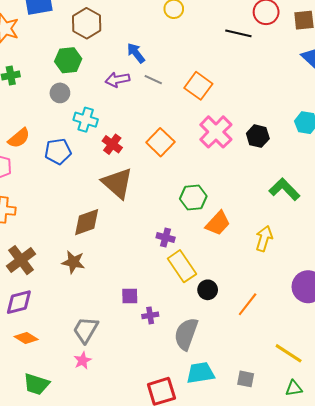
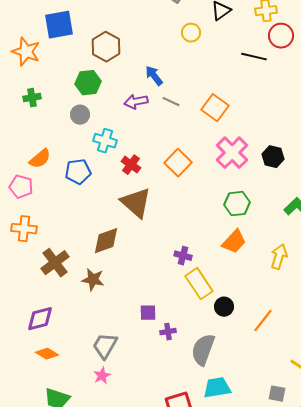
green hexagon: (193, 198) -> (237, 204), moved
brown cross: (21, 260) -> (55, 263), moved
gray square: (246, 379) -> (277, 394), moved

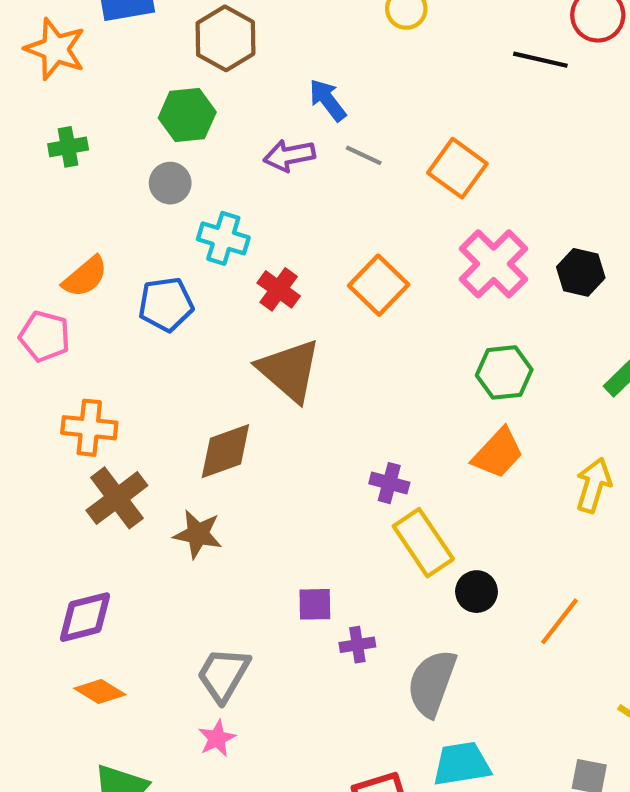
orange cross: (24, 229) -> (89, 428), moved

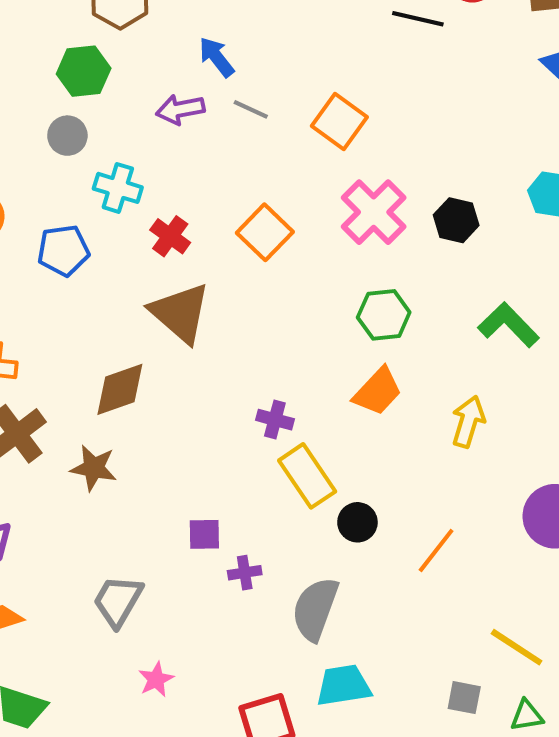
pink star: (217, 738) -> (156, 679), moved

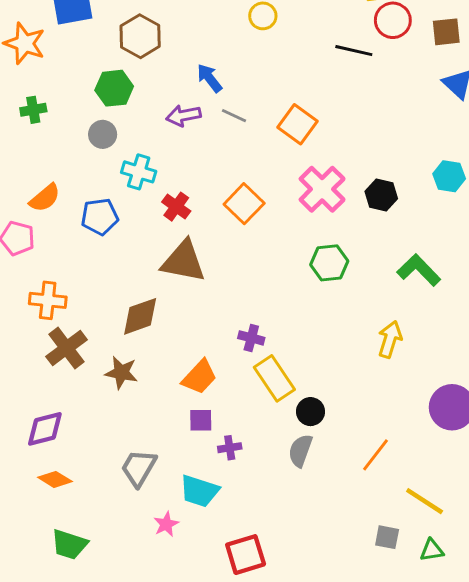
brown triangle: (180, 313) -> (183, 261), turned -30
orange trapezoid: (378, 391) -> (199, 377), moved
orange line: (436, 550) -> (375, 455), moved
gray semicircle: (315, 609) -> (300, 451), moved, size x0.7
cyan trapezoid: (343, 685) -> (199, 491), moved, turned -153

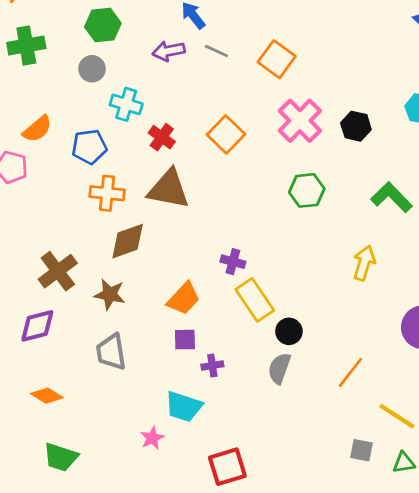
green cross: (33, 110) -> (26, 46), size x1.5
orange cross: (48, 300) -> (107, 193), moved
purple diamond: (45, 429) -> (37, 326), moved
gray trapezoid: (139, 468) -> (111, 352), moved, turned -39

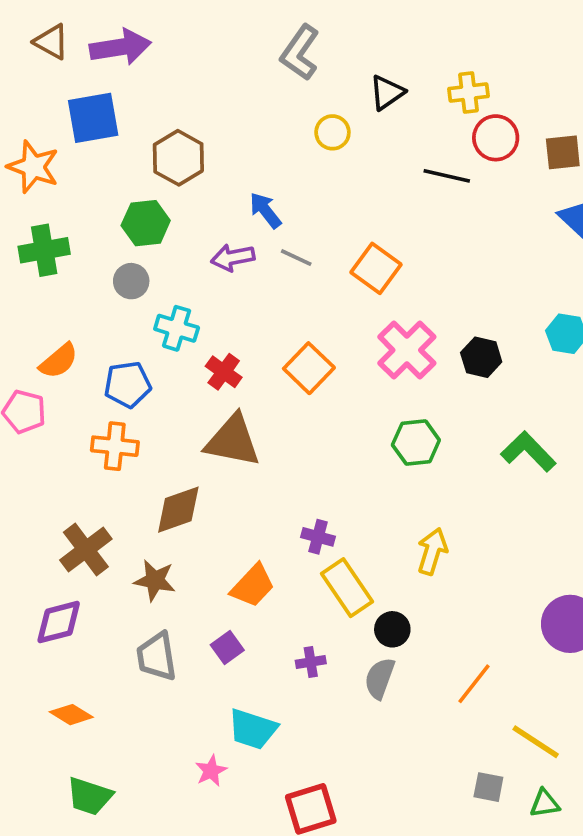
orange cross: (107, 193) -> (115, 446), moved
yellow arrow: (364, 263) -> (432, 551), moved
purple square: (185, 340) -> (227, 647), moved, turned -35
purple cross: (212, 366) -> (311, 662), moved

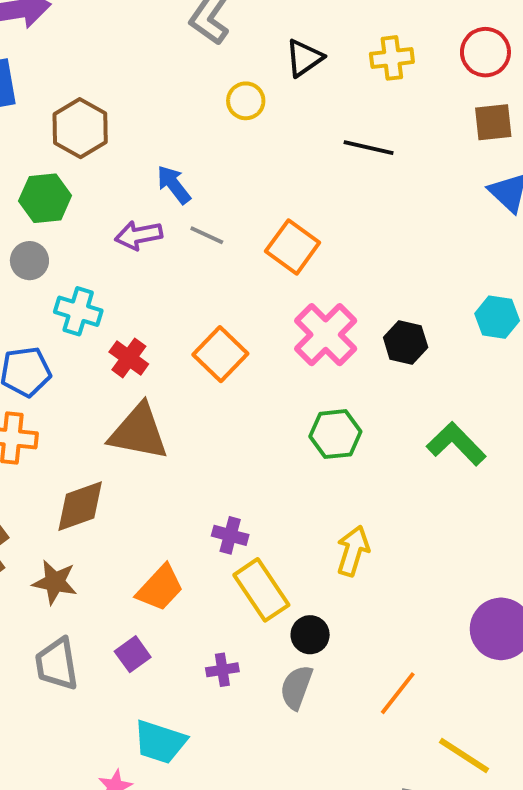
red circle: (496, 138) -> (485, 52), moved

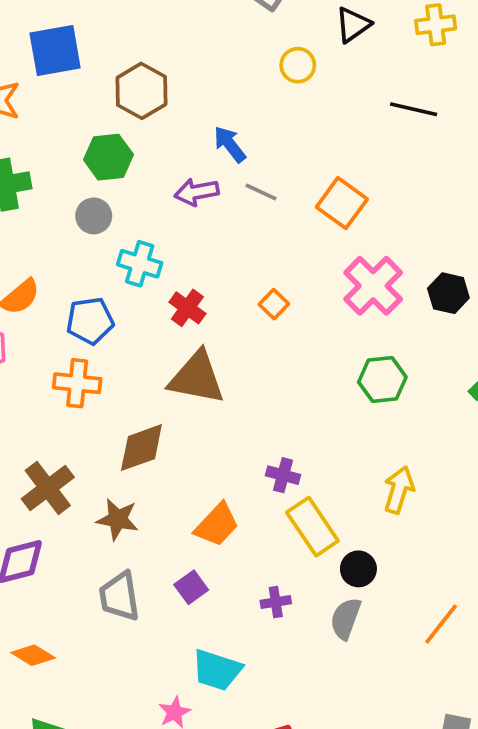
orange square: (220, 354) -> (274, 304), size x0.6

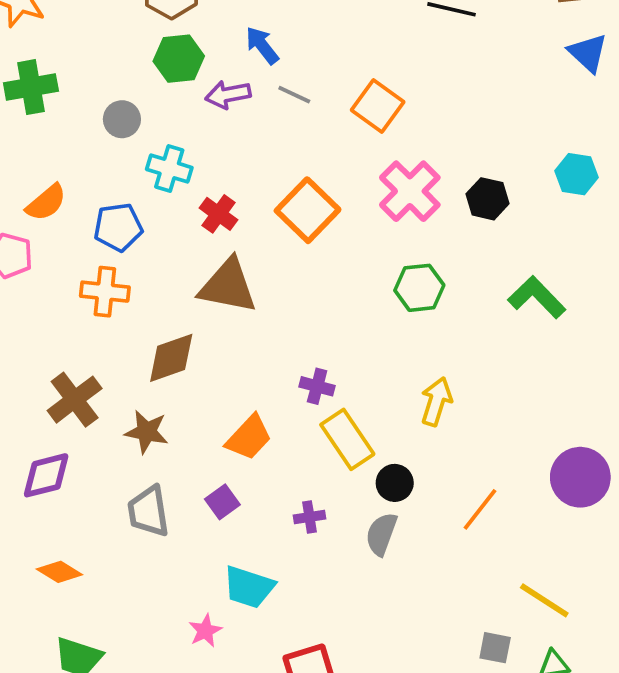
green hexagon: (108, 157) -> (179, 59), moved
orange square: (274, 304) -> (308, 210), size x2.0
orange line: (441, 624) -> (480, 509), moved

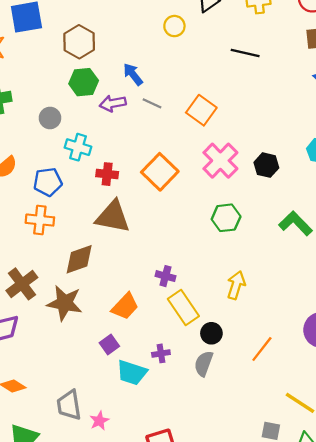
red cross: (219, 214) -> (107, 174), turned -30
brown star: (147, 432) -> (65, 303), size x1.4
gray trapezoid: (148, 511) -> (69, 405), moved
cyan trapezoid: (249, 587) -> (132, 373), moved

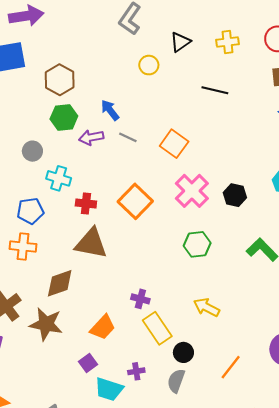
yellow arrow: (236, 285) -> (207, 307), turned -80

